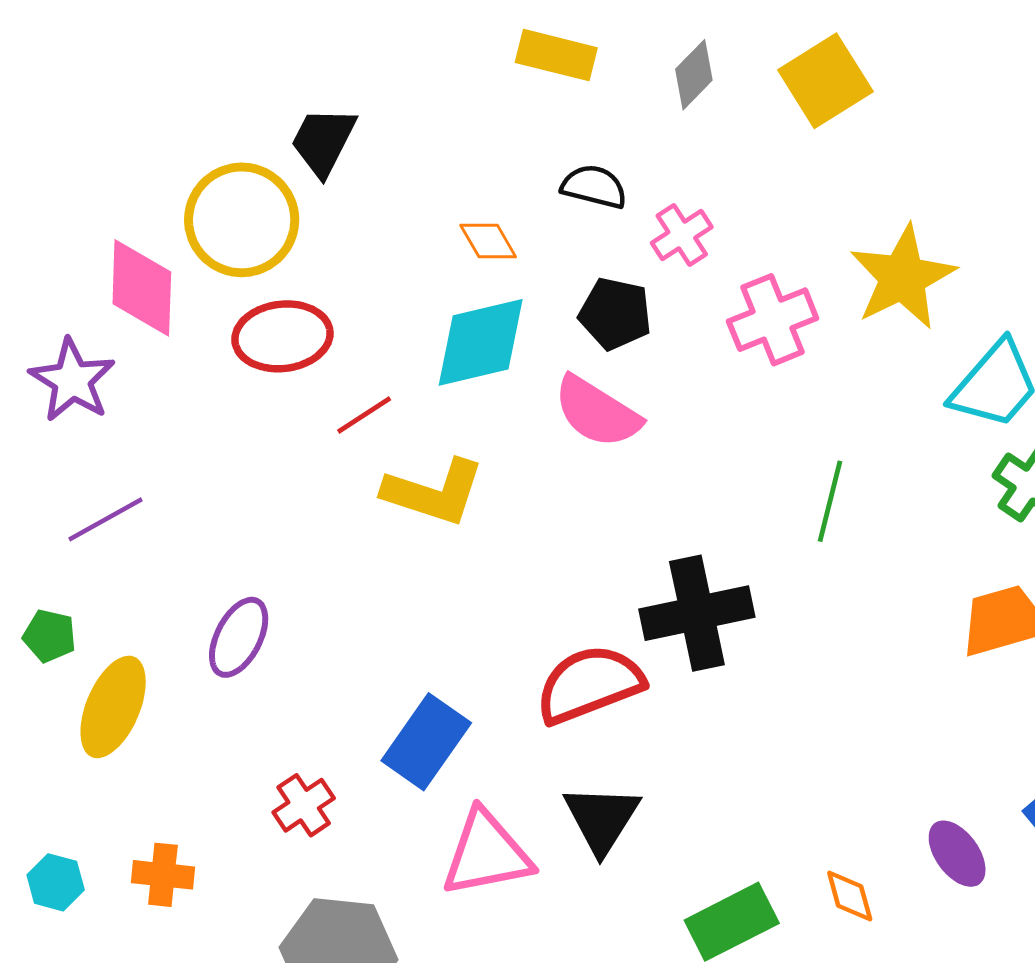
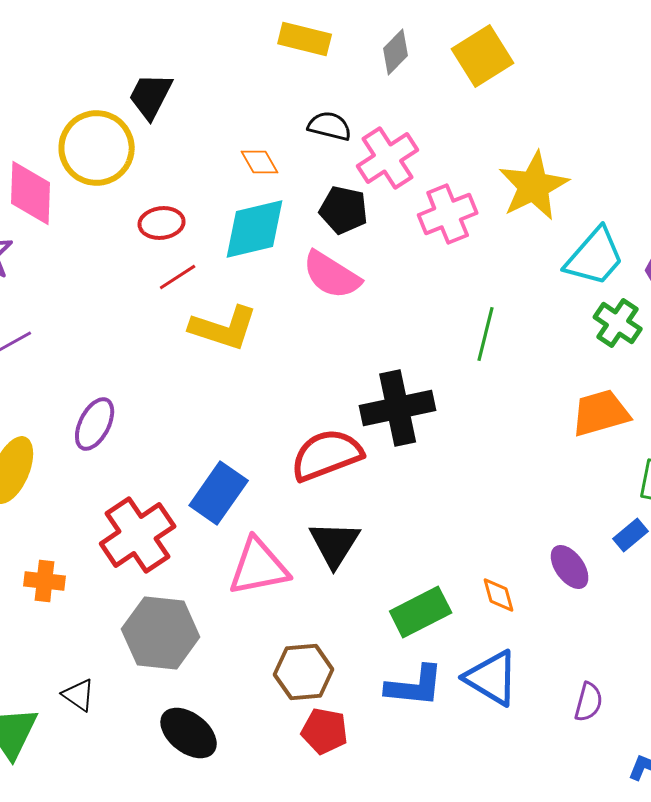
pink cross: (682, 235) -> (388, 158), size x1.5
red ellipse: (282, 336) -> (162, 223), moved, size x0.7
red cross: (304, 805) -> (138, 535), size x1.8

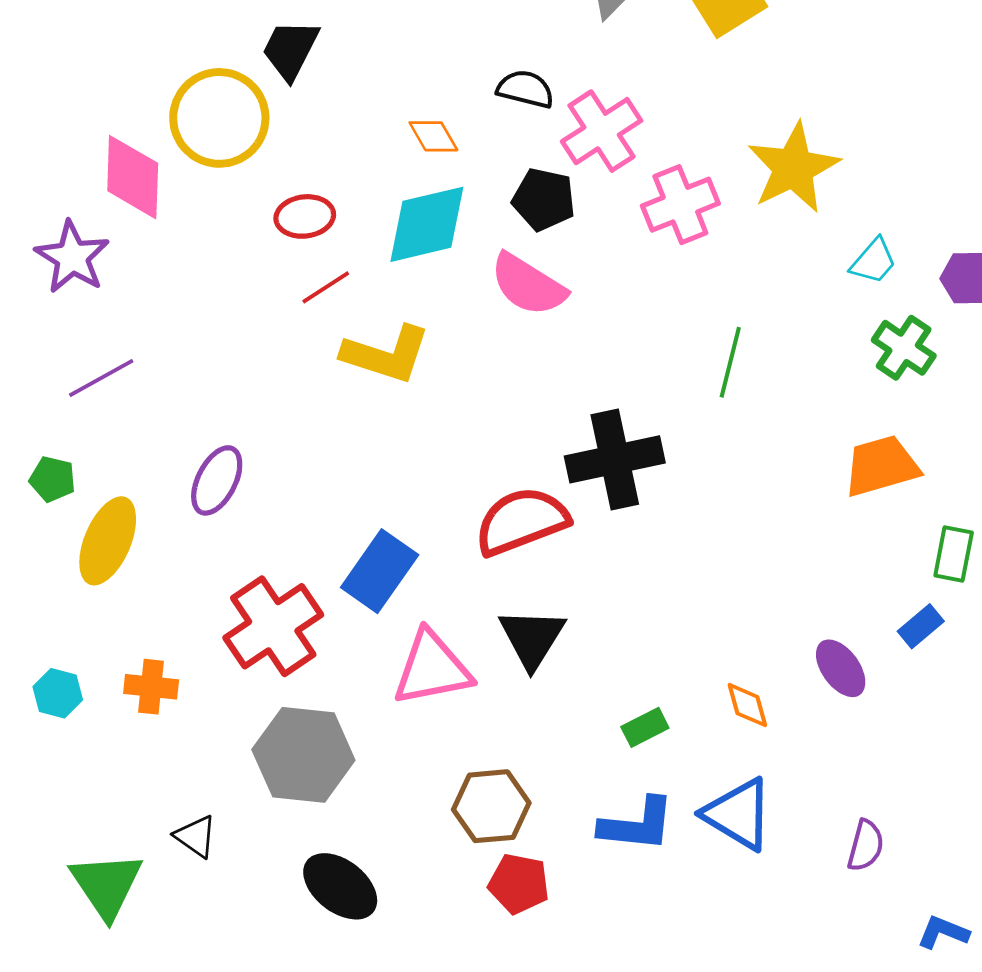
cyan trapezoid: (595, 257) -> (873, 261), size x0.6
green rectangle: (421, 612) -> (645, 727), size x0.6

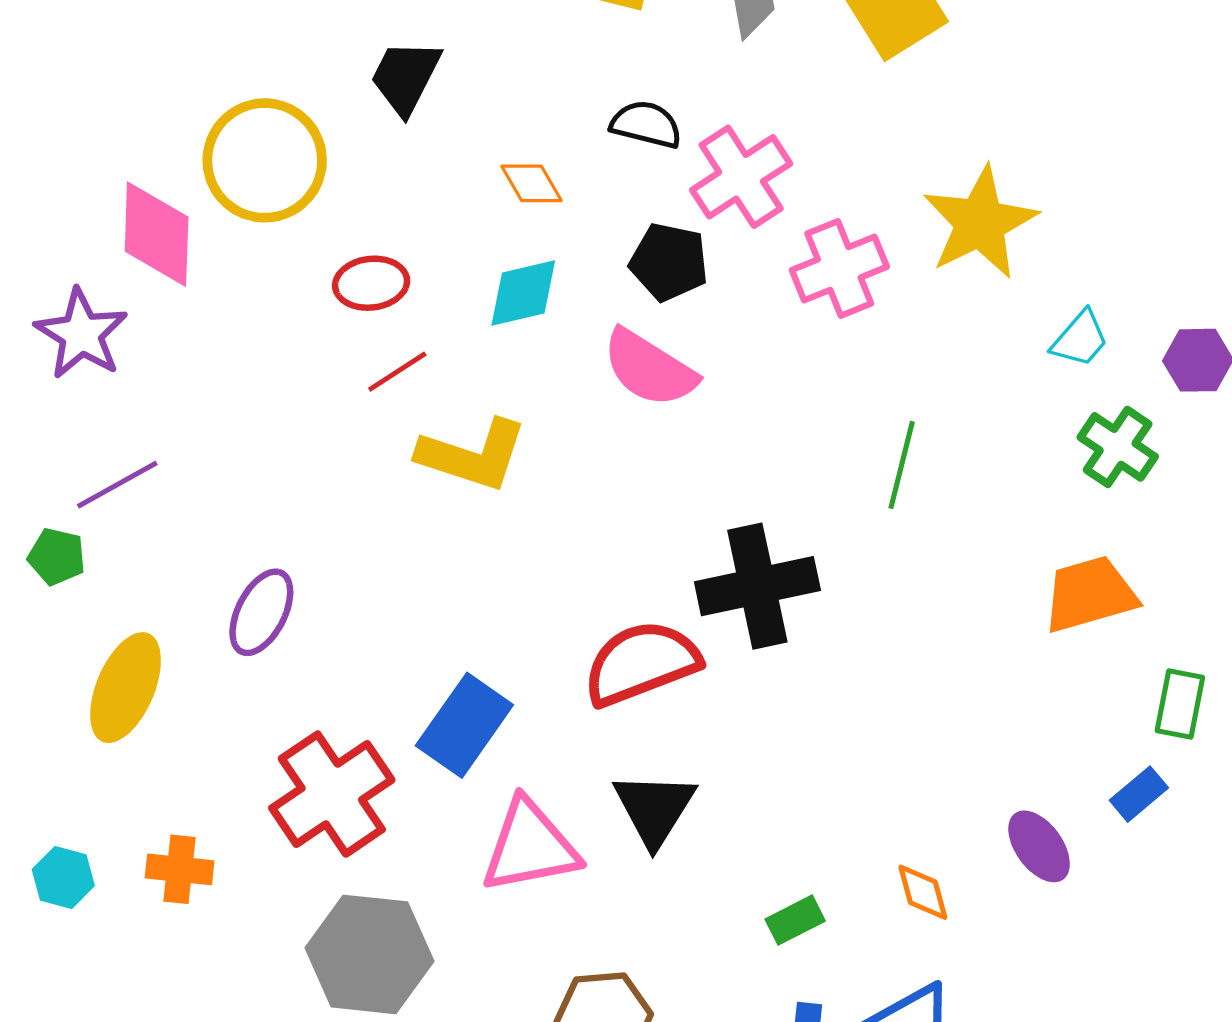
black trapezoid: (290, 50) -> (405, 77), moved
cyan diamond: (427, 224) -> (523, 293), size x0.7
green pentagon: (53, 479) -> (57, 557), moved

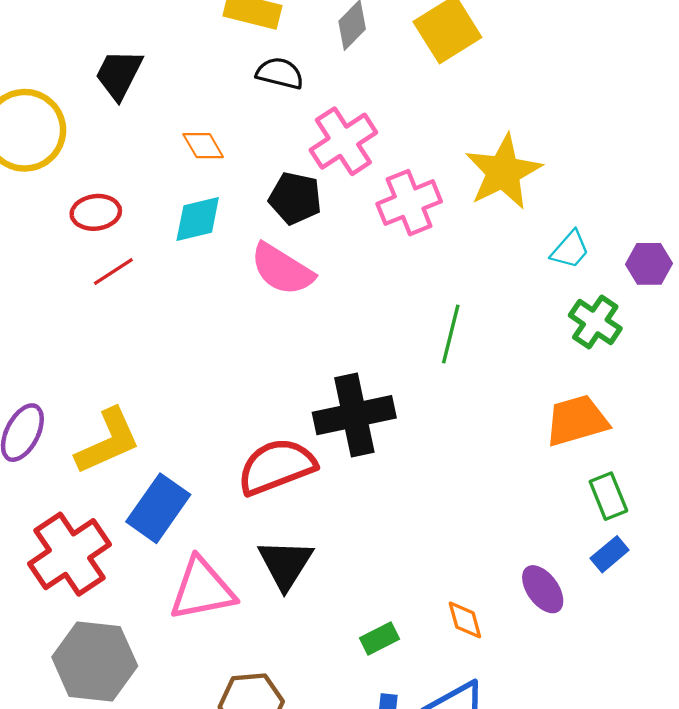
black semicircle: (646, 124) -> (280, 73), moved
yellow L-shape: (473, 455) -> (108, 441), moved, turned -42
green rectangle: (1180, 704) -> (608, 496), moved, turned -33

